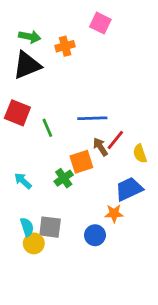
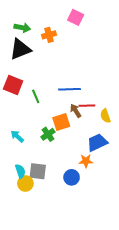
red line: (115, 140) -> (87, 106), turned 49

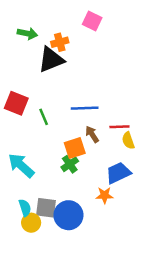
black triangle: (20, 49) -> (51, 60), moved
red line: (87, 106) -> (119, 127), moved
green cross: (48, 134) -> (70, 164), moved
cyan arrow: (17, 136) -> (21, 165), size x1.6
blue circle: (72, 177) -> (68, 215), moved, size x1.5

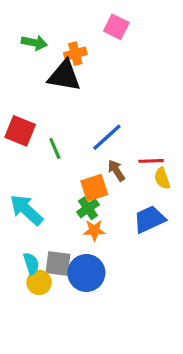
black triangle: (51, 60) -> (64, 76), turned 32
blue line: (85, 108) -> (107, 137), turned -40
orange star: (105, 195) -> (94, 230), moved

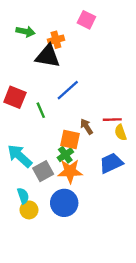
blue line: (107, 137) -> (68, 90), moved
orange square: (94, 188) -> (70, 140), turned 30
orange star: (94, 230) -> (70, 171), size x1.5
gray square: (58, 263) -> (43, 171), moved, turned -36

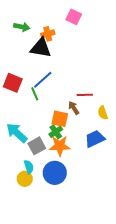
blue line: (68, 90) -> (43, 80), moved
red line: (112, 120) -> (85, 95), moved
cyan semicircle: (23, 196) -> (29, 167), moved

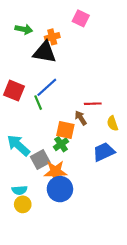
orange star: (60, 146) -> (56, 172), moved
cyan semicircle: (29, 167) -> (19, 190), moved, turned 104
yellow circle: (25, 179) -> (23, 204), moved

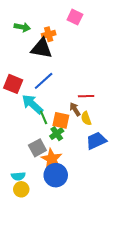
green line: (38, 103) -> (44, 117), moved
yellow semicircle: (112, 123) -> (86, 118), moved
cyan arrow: (18, 145) -> (32, 104), moved
orange star: (56, 172) -> (52, 159), turned 30

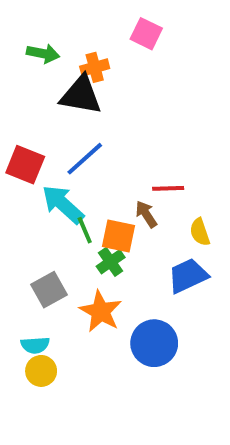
yellow semicircle: (86, 118) -> (200, 232), moved
gray square: (37, 148) -> (49, 290), moved
blue circle: (56, 175) -> (154, 343), moved

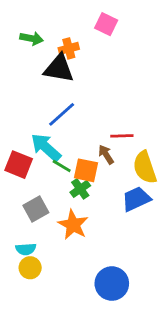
red square: (25, 165) -> (19, 165), moved
green line: (85, 230) -> (62, 166), turned -36
yellow semicircle: (200, 232) -> (145, 167), size x1.6
blue circle: (154, 343) -> (112, 284), moved

